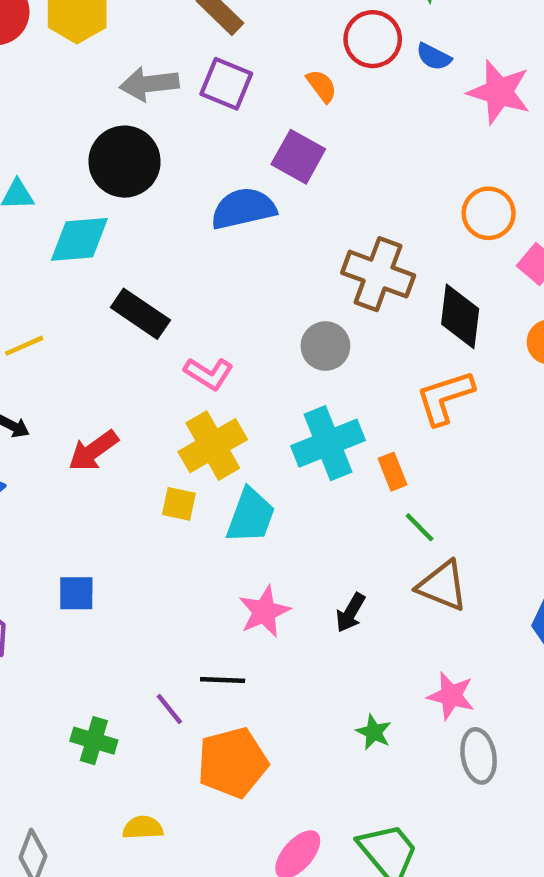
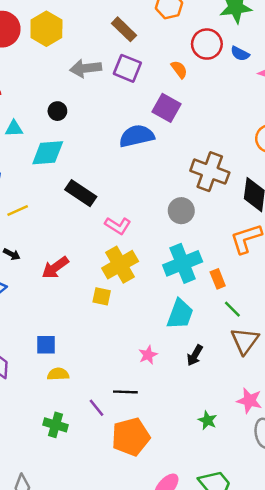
black circle: (125, 162) -> (57, 111), moved, size x0.5
cyan trapezoid: (251, 516) -> (180, 314), moved
brown triangle: (442, 586) -> (245, 341), turned 44
pink star: (264, 612) -> (148, 355), size x0.7
yellow semicircle: (143, 828) -> (58, 374), moved

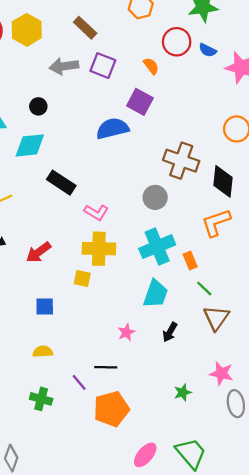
brown rectangle: (124, 29) -> (85, 28), moved
yellow cross: (120, 265) -> (99, 249), turned 32
blue square: (46, 345) -> (45, 307), moved
green star: (207, 420) -> (183, 392), turned 30

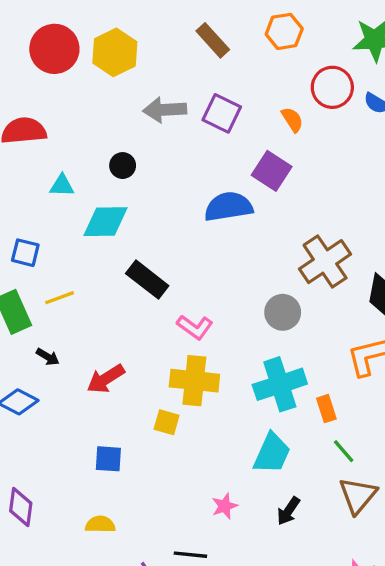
brown rectangle: (85, 28) -> (213, 40), moved
brown cross: (181, 161) -> (325, 262), turned 32

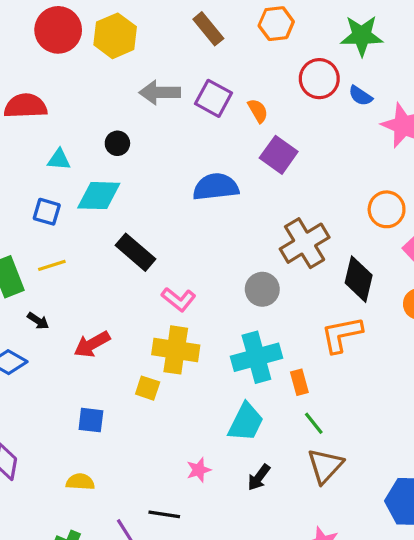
orange semicircle: (292, 120) -> (258, 111), moved
purple square: (272, 171) -> (279, 155), moved
blue square: (25, 253) -> (47, 212), moved

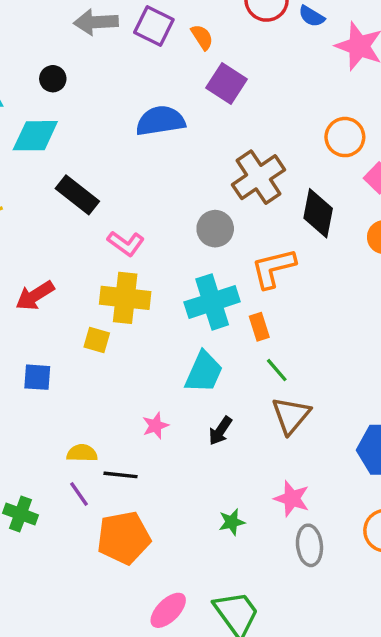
orange L-shape: (342, 335) -> (273, 268), moved
yellow semicircle: (80, 482) -> (82, 453), moved

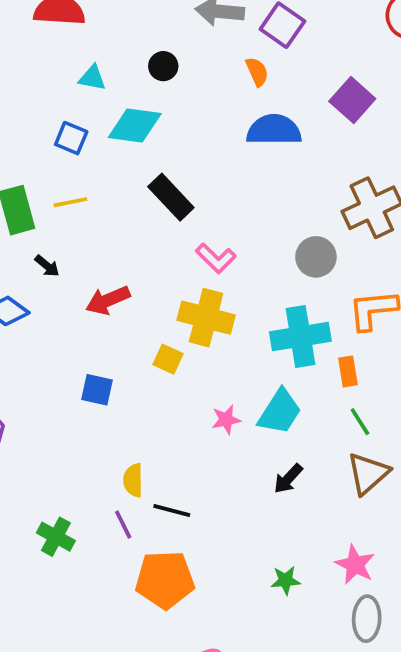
orange semicircle: (202, 37) -> (257, 72), moved
pink star: (155, 426) -> (226, 420), moved
yellow semicircle: (82, 453) -> (133, 480), turned -100

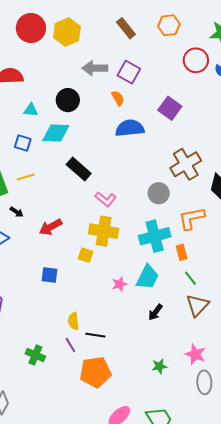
black circle: (163, 66) -> (68, 100), size x1.5

